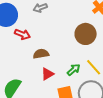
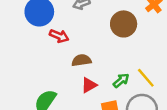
brown circle: (86, 34) -> (124, 24), moved

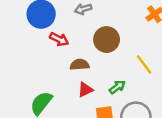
brown circle: (124, 24) -> (107, 40), moved
yellow line: (146, 78) -> (144, 64), moved

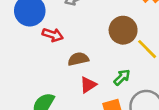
brown circle: (107, 40) -> (123, 30), moved

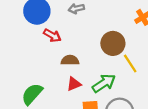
green arrow: (122, 77) -> (104, 83), size x1.5

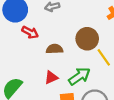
brown semicircle: (70, 60) -> (54, 49), moved

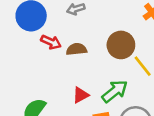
brown semicircle: (54, 49) -> (76, 49), moved

